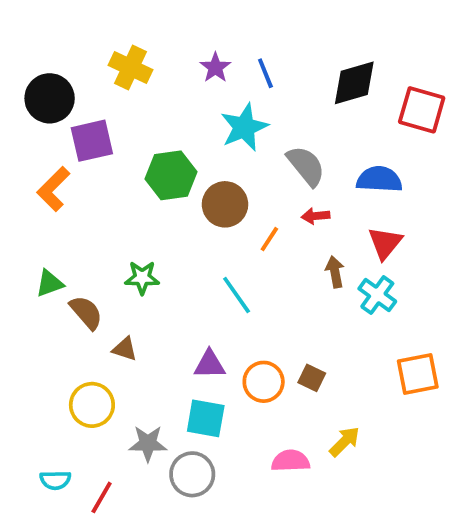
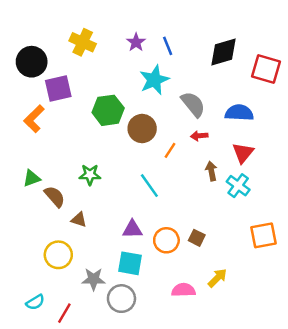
cyan semicircle: (55, 480) -> (35, 302), turned -30

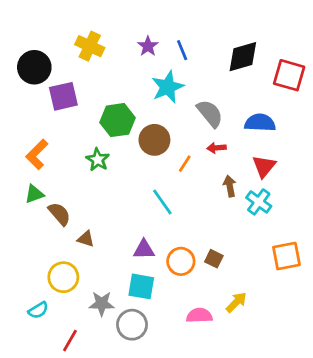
orange L-shape: (34, 119) -> (37, 154), moved
green star: (90, 175) -> (98, 160), moved, turned 30
cyan semicircle: (35, 302) -> (38, 310), moved

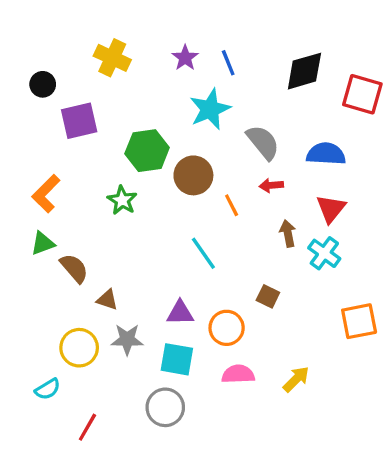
black circle: (34, 67) -> (43, 84), size x0.6
orange line: (185, 164) -> (232, 205), turned -60
brown square: (214, 259) -> (268, 296), moved
gray star: (102, 304) -> (127, 339), moved
pink semicircle: (199, 315) -> (238, 374), moved

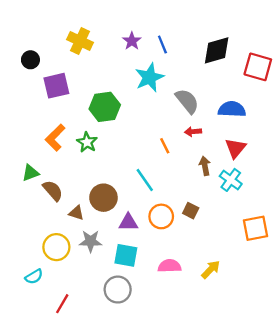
brown circle: (193, 175) -> (103, 198), moved
orange L-shape: (46, 194) -> (55, 138), moved
orange circle: (227, 328) -> (161, 216), moved

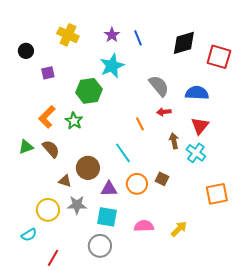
cyan star: (149, 77) -> (112, 66), moved
purple square: (56, 86) -> (48, 73), size x0.6
brown semicircle: (53, 191) -> (51, 149), moved

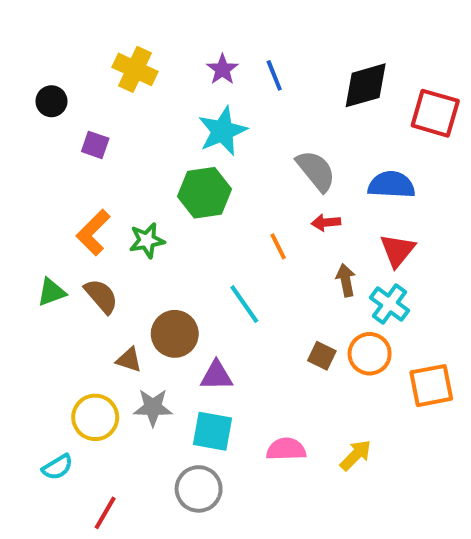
purple square: (48, 73) -> (95, 145), turned 32
green hexagon: (89, 91) -> (205, 193), moved
green star: (74, 121) -> (147, 240), turned 30
orange circle: (137, 184) -> (370, 354), moved

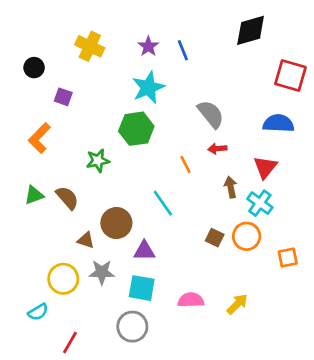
black diamond: (366, 85) -> (251, 30), moved
blue semicircle: (391, 185) -> (278, 123), moved
orange L-shape: (93, 232) -> (39, 138), moved
orange square: (431, 386) -> (288, 258), size x0.7

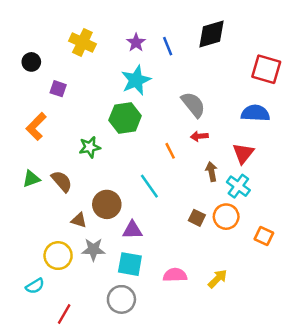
black diamond: (251, 30) -> (212, 34), moved
orange square: (288, 258) -> (264, 236), turned 36

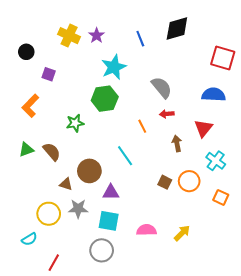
purple star: (136, 42) -> (97, 36), moved
cyan cross: (238, 186) -> (216, 161), moved

